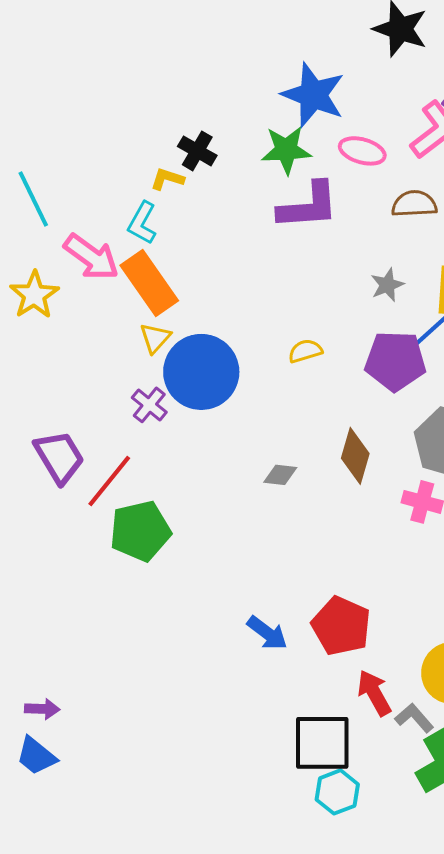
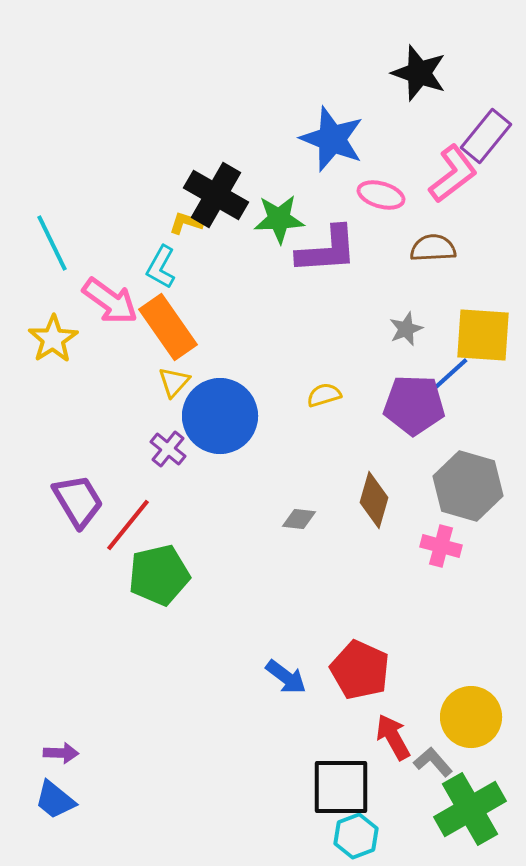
green star: (286, 150) -> (279, 219), moved
black cross: (197, 151) -> (216, 195), size x1.6

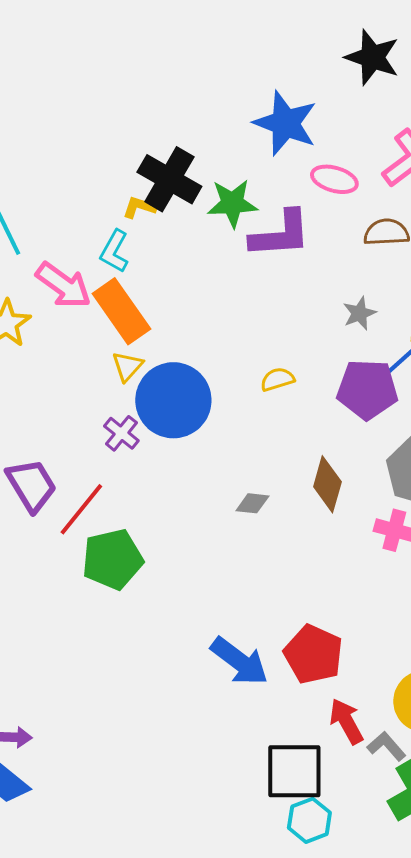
blue arrow: (286, 677) -> (239, 661), size x1.4

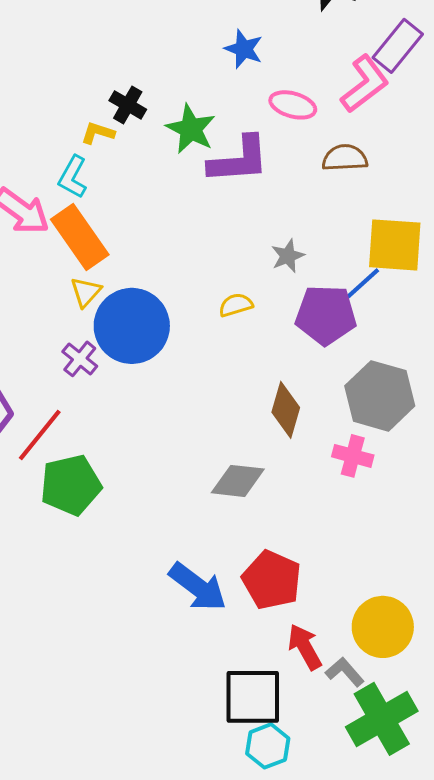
blue star: (285, 123) -> (244, 49), size x0.6
black cross: (169, 179) -> (128, 105), size x0.6
green star: (232, 203) -> (191, 129), turned 30
gray star: (359, 313) -> (288, 256), moved
gray diamond: (252, 503) -> (238, 481), moved, size x1.6

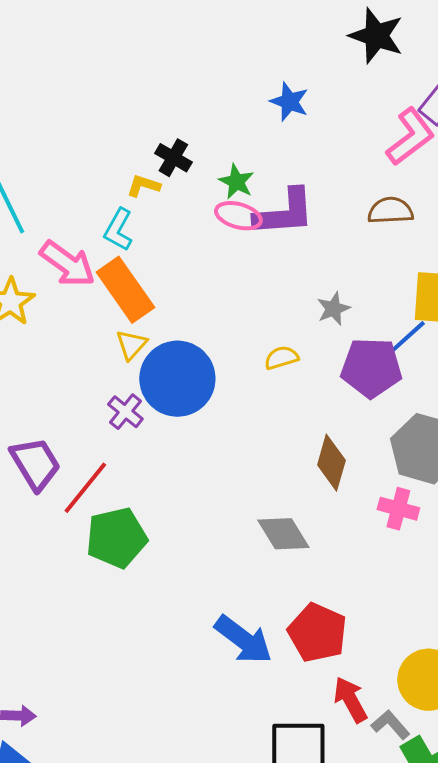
pink ellipse: (293, 105) -> (238, 216), moved
green star: (191, 129) -> (236, 182), size x0.7
gray diamond: (238, 481) -> (283, 534), turned 52

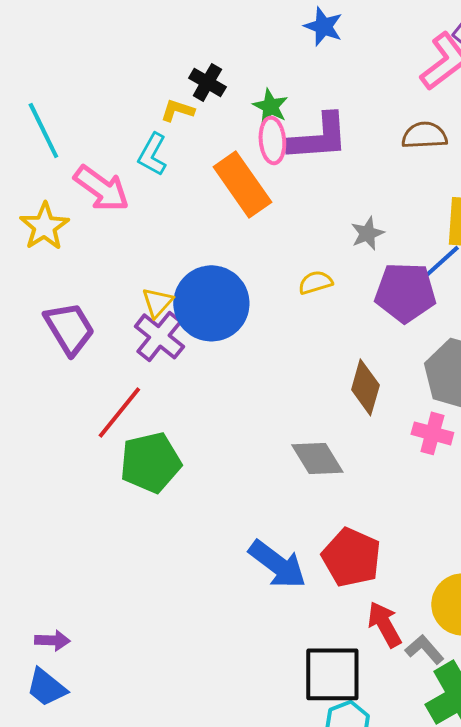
pink ellipse: (238, 216) -> (272, 140), turned 69
orange rectangle: (125, 290) -> (242, 184), moved
yellow triangle: (131, 345) -> (157, 302), moved
purple cross: (125, 412) -> (159, 336), size x1.4
purple trapezoid: (35, 464) -> (69, 328), moved

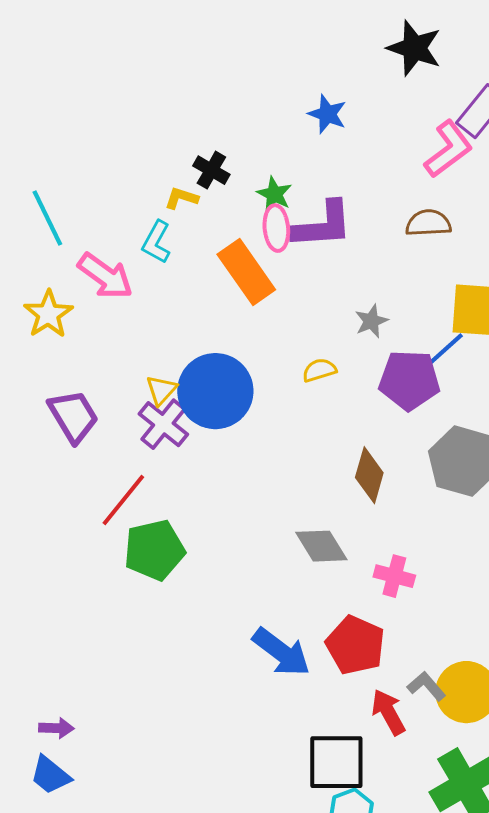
pink cross: (432, 433) -> (394, 576), moved
gray L-shape: (424, 649) -> (426, 686), moved

